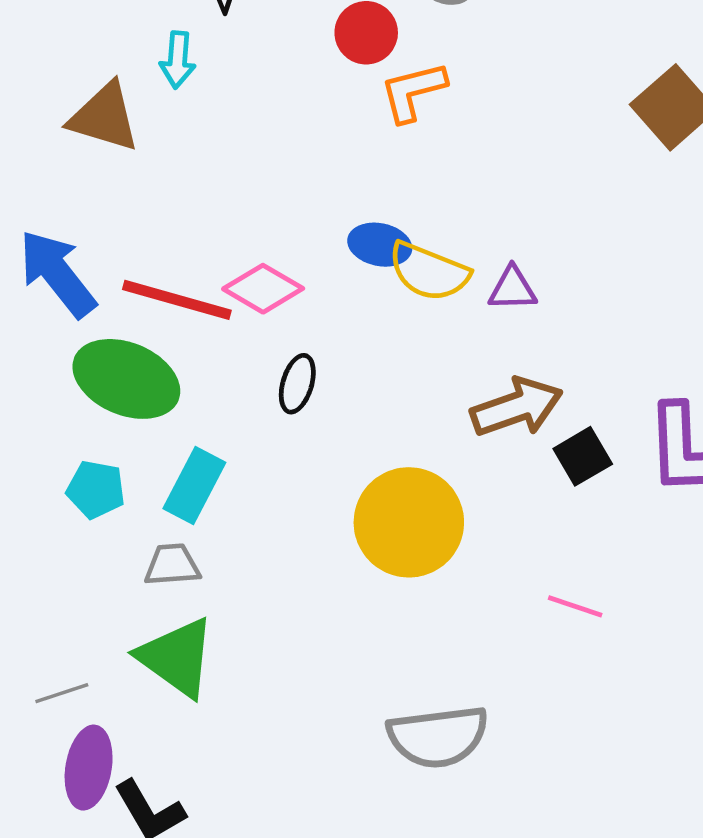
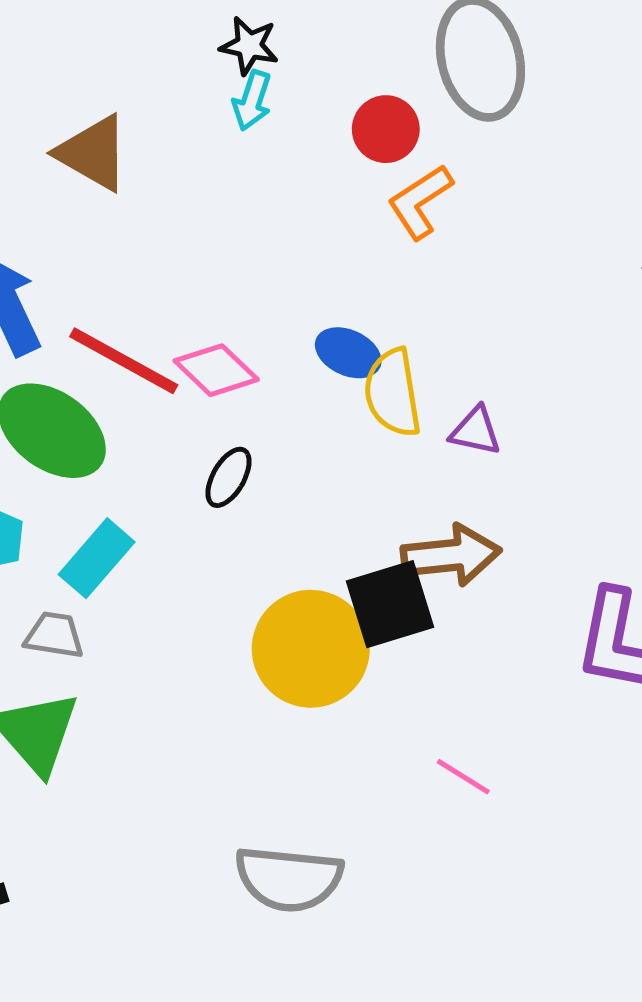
cyan arrow: (178, 60) -> (252, 101), moved
orange L-shape: (413, 92) -> (420, 202), turned -32
yellow semicircle: (429, 272) -> (393, 393), turned 46
black square: (583, 456) -> (390, 604), moved, size x1.5

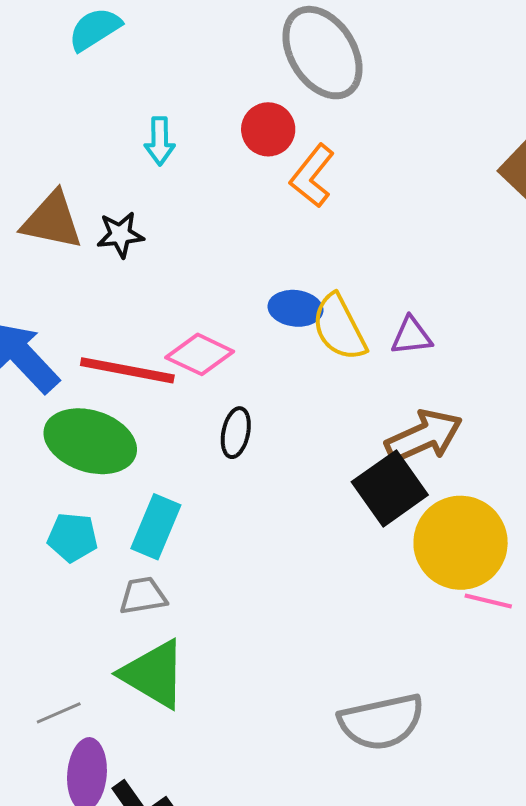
black star: (249, 46) -> (120, 235), moved
yellow circle: (311, 649) -> (461, 543), moved

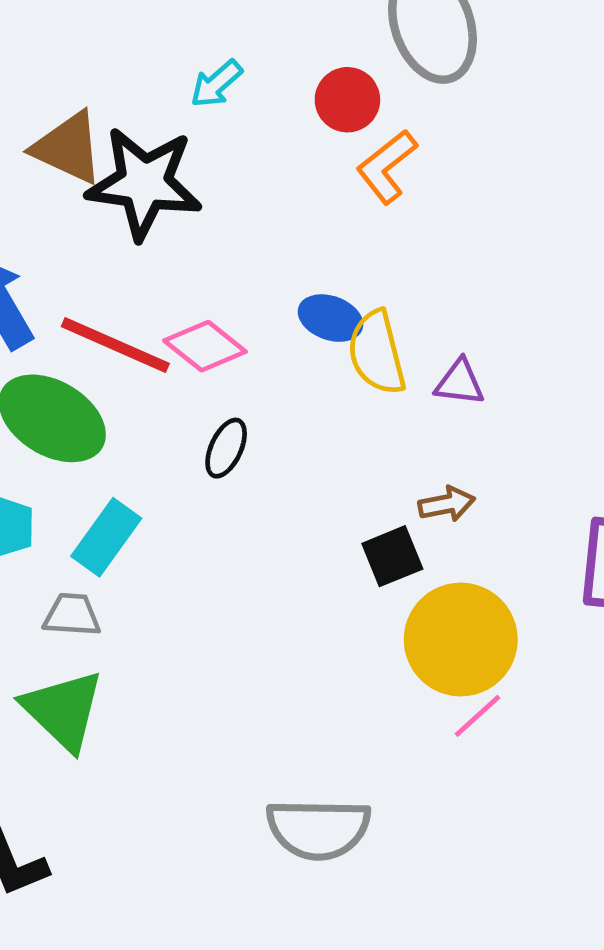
cyan arrow: (160, 141) -> (216, 84), turned 36
black star: (120, 235) -> (144, 183), size x2.0
brown arrow: (424, 436) -> (447, 504), size x0.6
black square: (390, 488) -> (392, 556), size x0.7
pink line: (488, 601) -> (477, 716), turned -69

